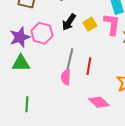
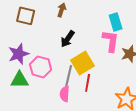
yellow square: (90, 24) -> (83, 63), moved, size x1.6
pink hexagon: (42, 33) -> (41, 67), moved

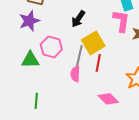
purple star: (19, 54) -> (29, 21), moved

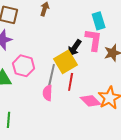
black arrow: (78, 19) -> (75, 48), moved
pink diamond: (108, 99) -> (91, 101), moved

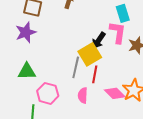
pink hexagon: (24, 66) -> (48, 93), moved
pink semicircle: (48, 93) -> (83, 95), moved

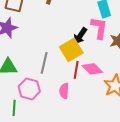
gray line: (76, 67) -> (44, 63), moved
pink diamond: (115, 93) -> (92, 69), moved

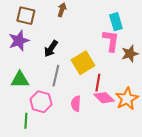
black arrow: (80, 36) -> (51, 49), moved
pink diamond: (92, 69) -> (104, 98), moved
red line: (76, 70) -> (98, 83), moved

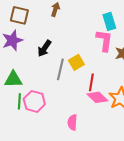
yellow square: (83, 63) -> (76, 62), size x0.7
gray line: (56, 76) -> (60, 69), moved
pink semicircle: (76, 104) -> (72, 122), moved
green line: (26, 121) -> (19, 101), moved

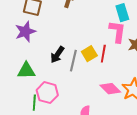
black arrow: (44, 48) -> (57, 55), moved
red line: (91, 82) -> (103, 54), moved
green line: (19, 101) -> (34, 103), moved

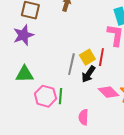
black arrow: (57, 55) -> (88, 74), moved
green line: (34, 103) -> (60, 96), moved

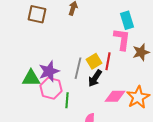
purple star: (23, 35) -> (49, 71), moved
pink diamond: (108, 92) -> (115, 96), turned -45
pink hexagon: (45, 96) -> (51, 88), moved

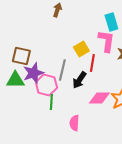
brown square: (37, 14) -> (21, 56), moved
yellow square: (94, 61) -> (81, 49), moved
pink hexagon: (51, 88) -> (46, 85), moved

